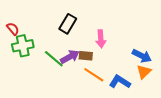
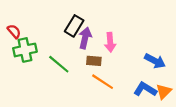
purple arrow: (70, 57) -> (85, 38), moved, turned -48
orange triangle: (144, 72) -> (164, 92), moved
blue L-shape: (120, 82) -> (145, 89), moved

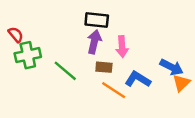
black rectangle: (74, 26) -> (97, 20), moved, turned 65
blue L-shape: (145, 89) -> (138, 79), moved
orange triangle: (164, 92) -> (181, 83), moved

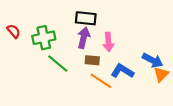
green cross: (28, 55) -> (44, 38), moved

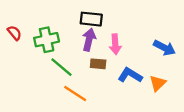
blue arrow: (153, 60) -> (165, 48), moved
orange triangle: (161, 74) -> (158, 83), moved
orange line: (101, 81) -> (75, 94), moved

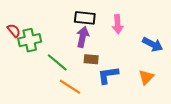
green cross: (47, 40) -> (30, 40), moved
pink arrow: (115, 44) -> (118, 24), moved
blue L-shape: (130, 75) -> (108, 75), moved, turned -40

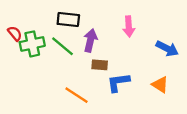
black rectangle: (85, 18) -> (68, 20), moved
green line: (57, 62) -> (62, 46), moved
orange triangle: (146, 77) -> (160, 85), turned -42

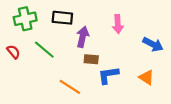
red semicircle: (15, 33) -> (13, 52), moved
green cross: (32, 44) -> (25, 19), moved
green line: (62, 46) -> (44, 50), moved

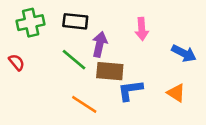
green line: (44, 50) -> (74, 60), moved
brown rectangle: (91, 59) -> (110, 71), size x1.5

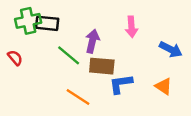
black rectangle: (75, 21) -> (47, 23), moved

